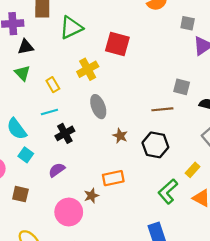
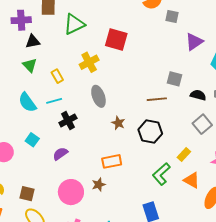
gray square: (188, 23) -> (172, 17), moved
cyan semicircle: (17, 129) -> (27, 102), moved
brown square: (20, 194) -> (27, 194), moved
brown star: (91, 196) -> (99, 185), moved

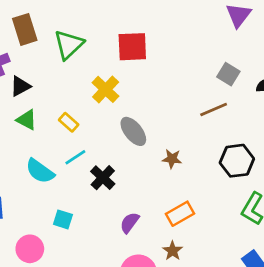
gray square: (174, 79) -> (228, 74), turned 35
black hexagon: (150, 132) -> (237, 161), moved
purple semicircle: (60, 154) -> (130, 223), moved

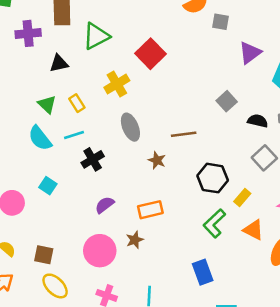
red square: (132, 47) -> (151, 54), turned 32
black triangle: (20, 86) -> (59, 63), moved
brown line: (214, 109) -> (184, 134), moved
green triangle: (27, 120) -> (47, 104), moved

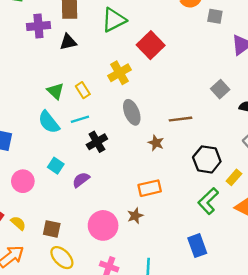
green triangle: (96, 36) -> (114, 20), moved
black triangle: (59, 63) -> (68, 42), moved
purple semicircle: (105, 205) -> (81, 180), moved

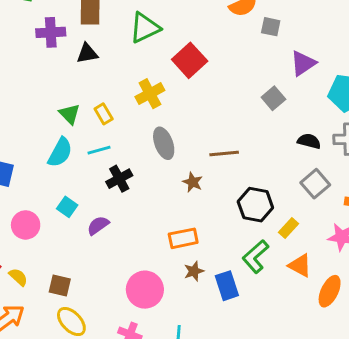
gray square: (220, 89) -> (273, 98), moved
cyan semicircle: (49, 122) -> (60, 152), turned -115
brown star: (135, 216) -> (194, 271), moved
pink circle: (103, 225) -> (145, 290), moved
blue rectangle: (197, 246) -> (227, 286), moved

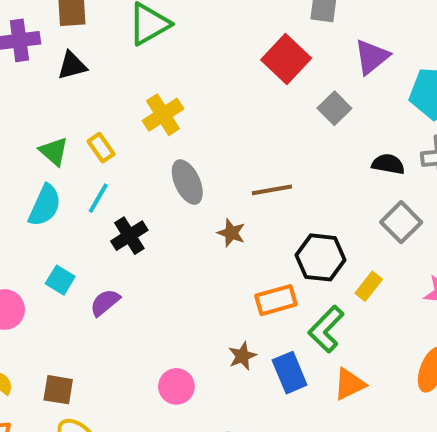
red square: (190, 60) -> (286, 59), moved
cyan line: (99, 150) -> (98, 198), turned -40
orange rectangle: (183, 238) -> (276, 300), moved
orange triangle: (300, 265) -> (349, 384), moved, turned -50
pink circle: (145, 290) -> (176, 386), size x0.7

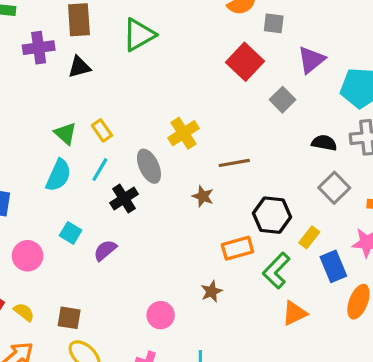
yellow cross: (163, 115) -> (183, 133), moved
gray ellipse: (187, 182) -> (149, 166), moved
blue rectangle: (290, 373) -> (333, 266), moved

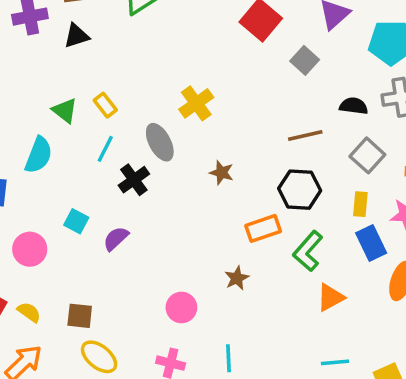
brown line: (234, 163) -> (305, 136), moved
cyan semicircle: (58, 175) -> (39, 155), moved
yellow rectangle: (309, 237) -> (360, 204), moved, turned -30

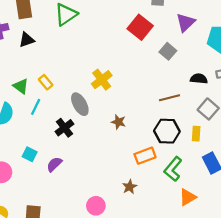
cyan line: (105, 149) -> (36, 107), moved
yellow rectangle: (360, 204) -> (196, 134), moved

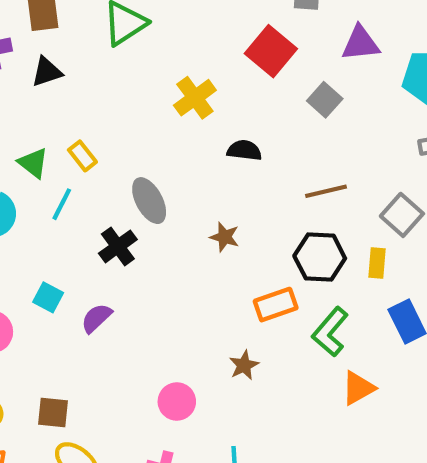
purple triangle: (186, 22) -> (360, 43), turned 36
black semicircle: (199, 79) -> (244, 150), moved
yellow cross: (102, 80) -> (195, 98), moved

